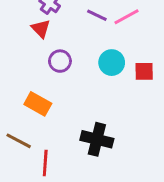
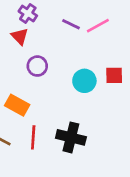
cyan circle: (112, 63) -> (84, 81), moved
red line: (45, 163) -> (33, 137), moved

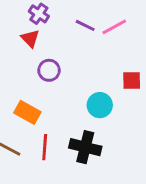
cyan circle: (84, 81) -> (100, 105), moved

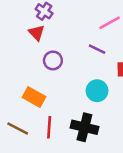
purple line: (85, 25) -> (97, 49), moved

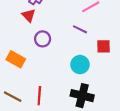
orange rectangle: (34, 97) -> (16, 59), moved
black cross: (84, 127) -> (82, 96), moved

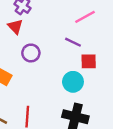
red square: (104, 46) -> (89, 61), moved

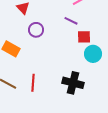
cyan circle: (73, 82) -> (93, 54), moved

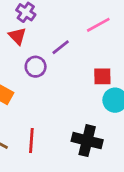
purple line: (71, 21) -> (61, 47), moved, turned -64

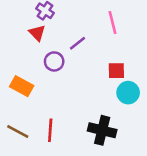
pink line: (98, 25) -> (113, 23), turned -75

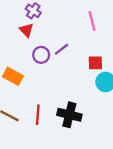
purple line: (77, 43) -> (61, 49), moved
black cross: (102, 130) -> (69, 115), moved

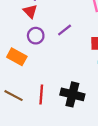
purple circle: (41, 55) -> (36, 36), moved

